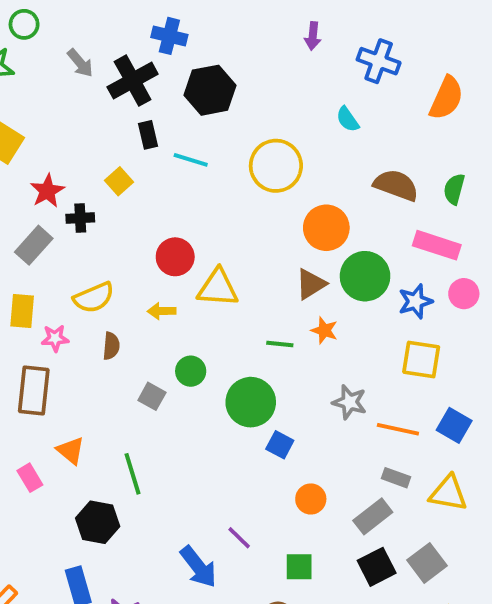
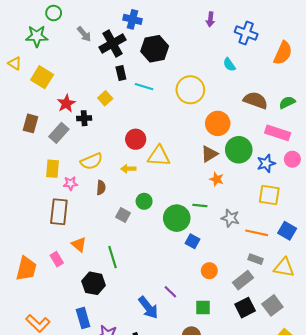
green semicircle: (454, 189) -> (287, 102), turned 49
green line: (280, 344) -> (200, 205), moved

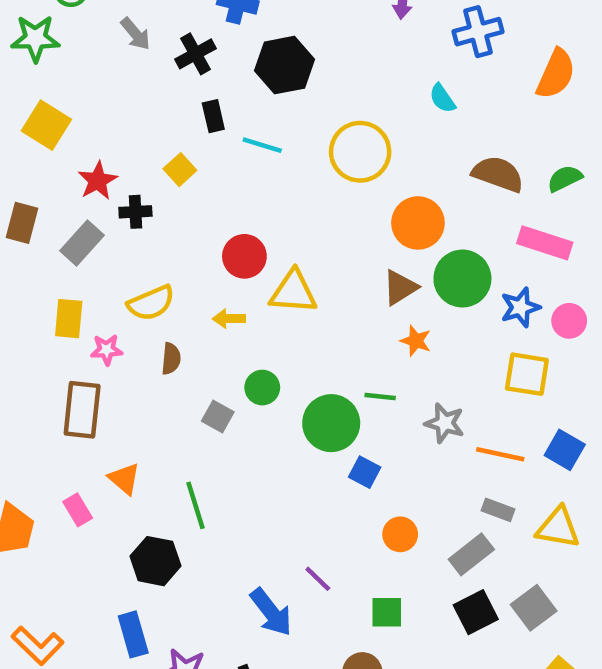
blue cross: (246, 33) -> (478, 32), turned -35
black cross: (113, 44) -> (196, 54), size x0.7
pink circle: (292, 159) -> (569, 321), moved

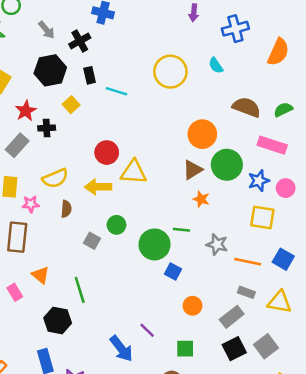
black hexagon: (284, 65) -> (50, 70), moved
yellow circle: (360, 152) -> (170, 72), moved
yellow arrow: (229, 319) -> (98, 187), size x1.5

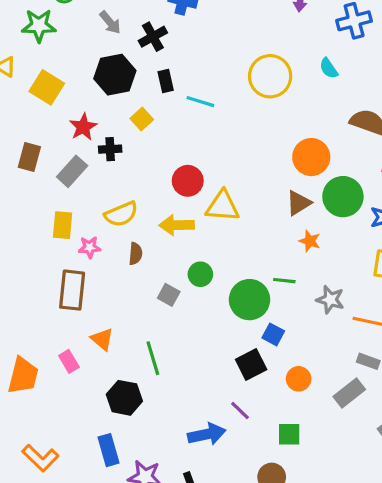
blue arrow: (121, 349) -> (207, 434), turned -64
black square: (234, 349) -> (251, 365), moved

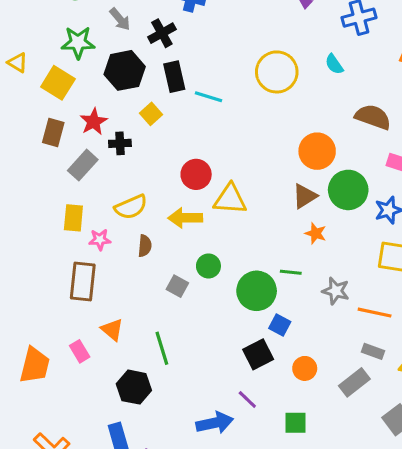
green star: (39, 26) -> (78, 42), moved
black rectangle: (166, 81) -> (174, 77), size x1.4
brown rectangle: (29, 157) -> (53, 133), moved

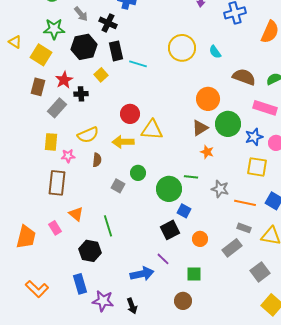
black cross: (162, 33) -> (108, 23), turned -36
cyan semicircle: (334, 64) -> (215, 52), moved

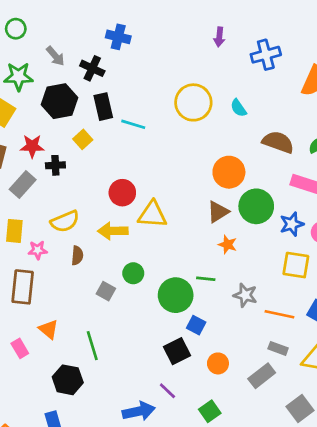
red star: (64, 80) -> (32, 146), turned 30
green square: (194, 274) -> (210, 411), turned -35

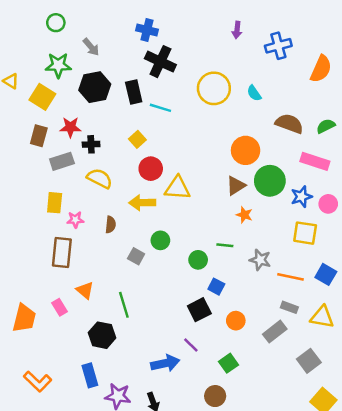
black cross: (92, 68) -> (160, 62), moved, size x1.4
yellow square: (83, 139) -> (137, 139), moved
gray rectangle: (23, 184) -> (62, 161), turned 30
yellow semicircle: (65, 221) -> (100, 178), moved, turned -130
green circle: (176, 295) -> (198, 260), size x0.6

